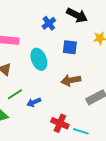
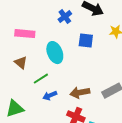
brown arrow: (71, 80) -> (80, 93), moved
green line: (15, 94) -> (41, 79), moved

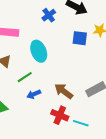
blue square: (86, 41) -> (80, 38), moved
brown arrow: (80, 93) -> (64, 91), turned 48

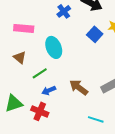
blue square: (80, 38) -> (95, 34), turned 35
red cross: (60, 115) -> (40, 111), moved

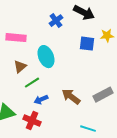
blue square: (95, 34) -> (87, 44), turned -35
brown triangle: (20, 57) -> (20, 67), moved, turned 40

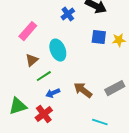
yellow star: (107, 36) -> (119, 40), moved
pink rectangle: (16, 38) -> (28, 31), turned -54
red cross: (32, 121) -> (44, 114), turned 30

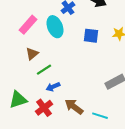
blue square: (99, 37) -> (91, 36), moved
cyan ellipse: (58, 50) -> (55, 27), moved
brown arrow: (83, 90) -> (74, 107), moved

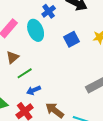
blue square: (91, 36) -> (72, 39), turned -35

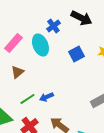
green line: (25, 73) -> (27, 99), moved
blue arrow: (34, 90) -> (46, 97), moved

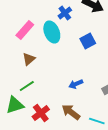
blue arrow: (46, 97) -> (76, 84), moved
green line: (27, 99) -> (27, 86), moved

